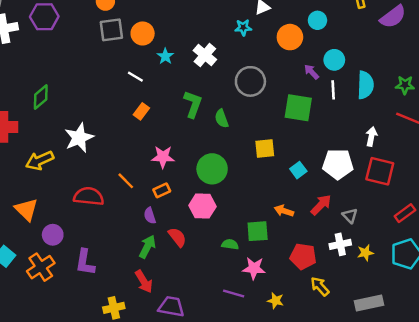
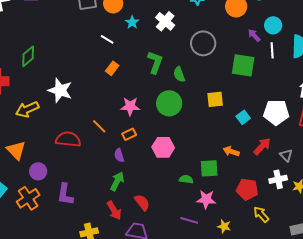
white star: (79, 138) -> (60, 90), turned -30
green circle: (212, 169) -> (169, 103), moved
red semicircle: (177, 237) -> (142, 202), moved

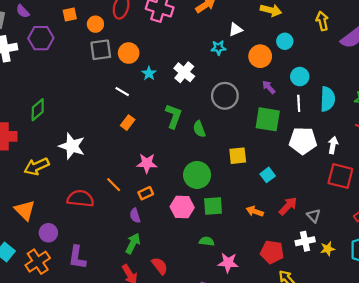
purple arrow: (254, 35) -> (269, 87), moved
green circle: (169, 103) -> (197, 175), moved
white pentagon: (276, 112) -> (303, 141), moved
green square: (209, 168) -> (213, 206), moved

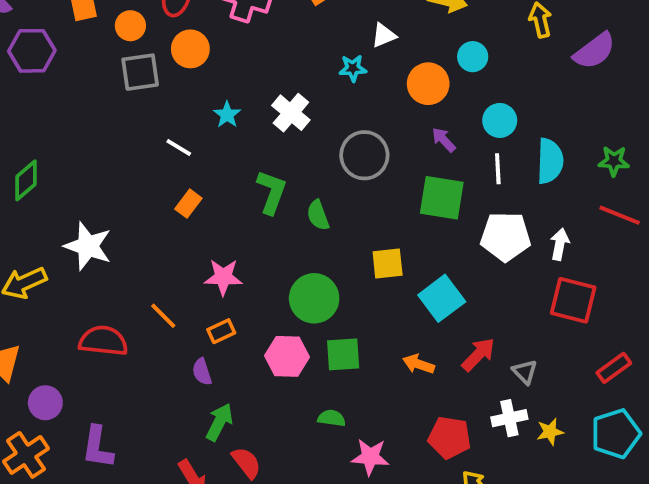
orange circle: (129, 53) -> (190, 49), moved
cyan square: (268, 175) -> (442, 298), size x1.6
green arrow: (133, 243) -> (219, 422), moved

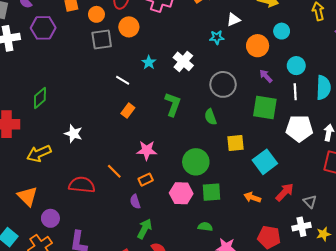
green semicircle: (318, 215) -> (210, 117), moved
white star: (88, 246) -> (73, 134), size x0.7

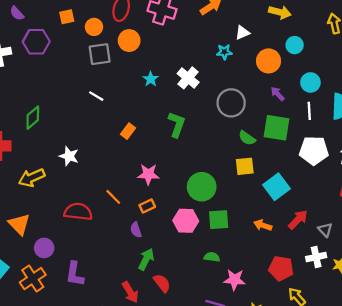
white line: (123, 80) -> (96, 96), moved
green semicircle: (210, 117) -> (247, 138), moved, turned -35

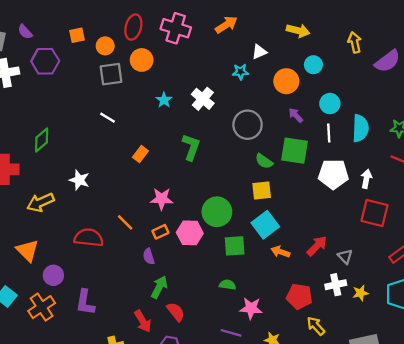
cyan square: (276, 187) -> (265, 225), moved
pink hexagon: (186, 221) -> (190, 233), moved

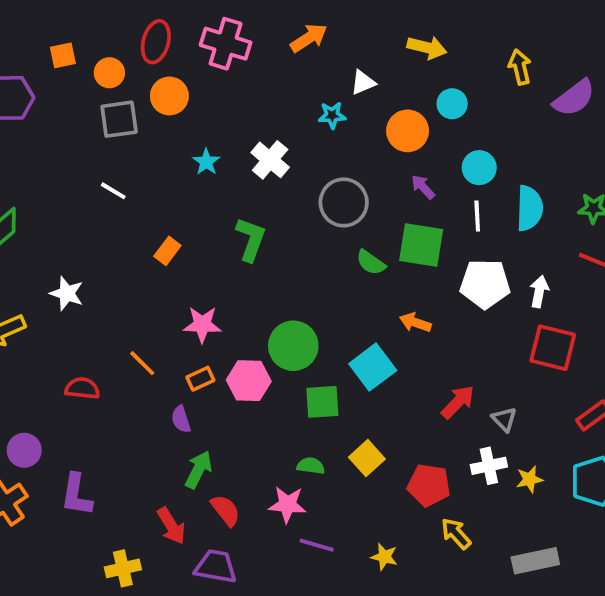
yellow square: (262, 191) -> (367, 458), moved, turned -36
red semicircle: (89, 238) -> (82, 388), size x0.7
orange arrow: (280, 252) -> (415, 323), moved
pink star: (251, 308) -> (287, 505), moved

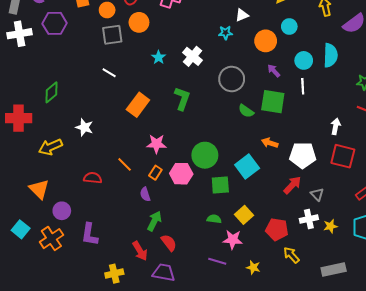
cyan semicircle: (530, 208) -> (330, 55), moved
orange rectangle: (167, 251) -> (138, 105), size x1.6
white pentagon: (485, 284) -> (303, 155), moved
orange rectangle: (200, 379) -> (155, 173), turned -32
pink star: (287, 505) -> (233, 240), moved

